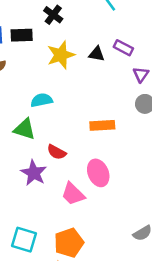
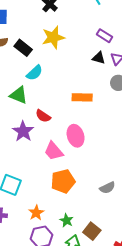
black rectangle: (22, 35) -> (23, 48), moved, turned 36
black triangle: (97, 54) -> (99, 58), moved
cyan semicircle: (42, 100) -> (35, 73), turned 144
orange pentagon: (69, 243) -> (63, 181), moved

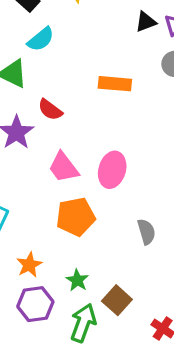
black triangle: (99, 58) -> (146, 22), turned -40
pink ellipse: (76, 136) -> (112, 170), moved, turned 30
gray semicircle: (107, 188) -> (146, 232), turned -84

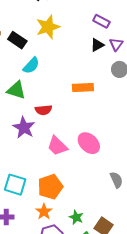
red semicircle: (50, 110) -> (44, 110), turned -35
pink ellipse: (112, 170) -> (89, 143), turned -55
orange pentagon: (76, 217) -> (50, 187), moved

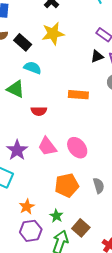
cyan semicircle: (31, 66) -> (33, 68), turned -120
purple star: (24, 128) -> (17, 150), moved
orange pentagon: (50, 187) -> (67, 185), moved

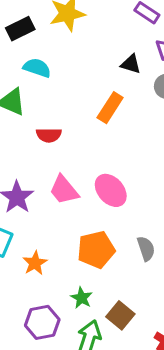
black rectangle: (23, 42) -> (20, 29), turned -66
black triangle: (97, 56) -> (131, 64), moved, turned 40
orange rectangle: (78, 95) -> (110, 108), turned -60
orange star: (27, 207) -> (35, 263), moved

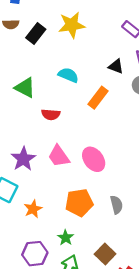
black rectangle: (20, 29) -> (36, 34), turned -30
cyan semicircle: (37, 68) -> (68, 75), moved
brown square: (120, 315) -> (105, 254), moved

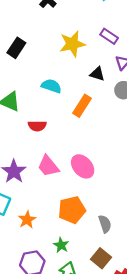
yellow star: (72, 25) -> (72, 44), moved
gray semicircle: (117, 205) -> (105, 224), moved

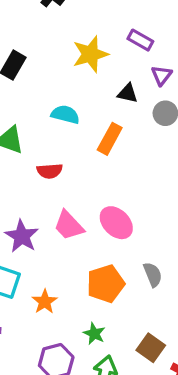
gray semicircle: (105, 224) -> (153, 275), moved

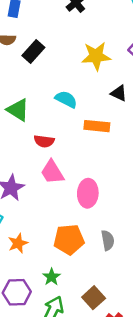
orange rectangle: (110, 139) -> (97, 126), turned 55
pink ellipse: (116, 223) -> (88, 193), turned 36
pink trapezoid: (69, 225) -> (52, 172), moved

